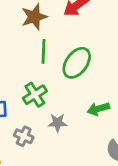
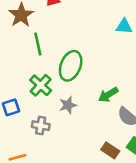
green ellipse: (77, 63) -> (71, 66), moved
green arrow: (98, 109) -> (108, 95), moved

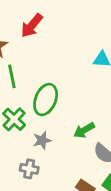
gray cross: (41, 126) -> (29, 169), moved

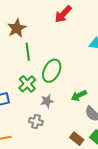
red arrow: (32, 26) -> (63, 14), moved

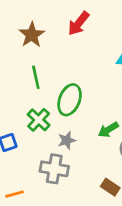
brown star: (17, 28) -> (32, 35), moved
gray cross: (36, 121) -> (54, 169), size x1.5

